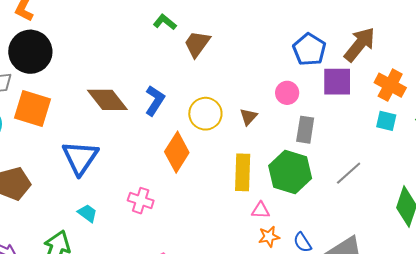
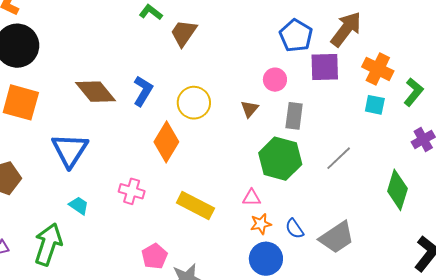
brown triangle: (248, 117) -> (250, 109), moved
yellow rectangle: (243, 172) -> (195, 205), moved, turned -63

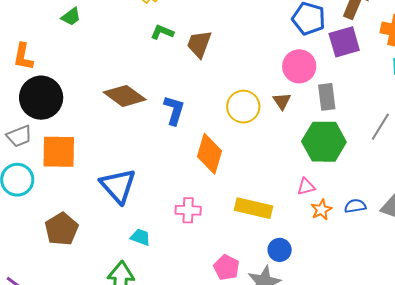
pink circle: (275, 80) -> (299, 66), size x1.4
brown diamond: (96, 92) -> (125, 96), moved
yellow circle: (194, 103) -> (243, 107), moved
blue semicircle: (294, 229) -> (355, 206), turned 130
blue circle: (266, 259) -> (280, 250), moved, size x0.7

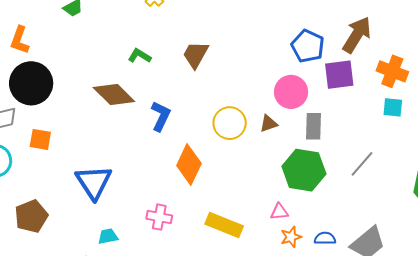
green L-shape: (162, 32) -> (140, 56), moved
brown triangle: (282, 101) -> (269, 124), turned 36
orange square: (59, 152) -> (40, 139), size x0.6
cyan trapezoid: (140, 237) -> (108, 236), turned -40

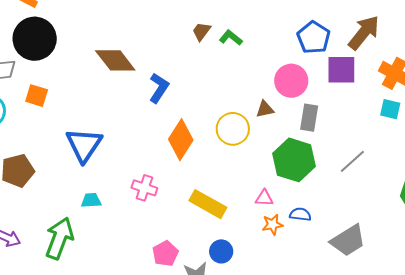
brown trapezoid: (196, 55) -> (201, 31), size x0.7
green L-shape: (140, 56) -> (231, 38), moved
yellow circle: (230, 123) -> (233, 129), moved
blue semicircle: (325, 238) -> (300, 214), moved

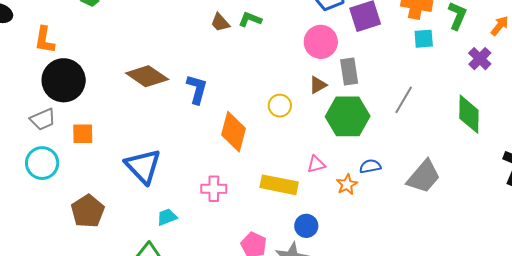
brown trapezoid: (201, 31) -> (220, 22), turned -60
brown triangle: (265, 109) -> (318, 85), moved
yellow circle: (233, 129) -> (280, 106), size x0.7
pink triangle: (264, 198) -> (316, 164), moved

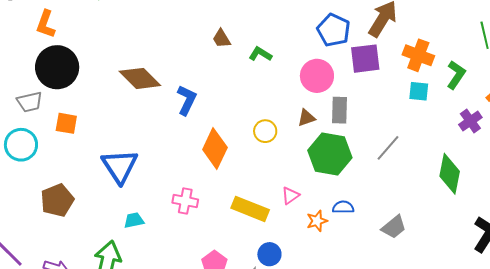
green L-shape: (250, 19) -> (260, 54), moved
pink triangle: (316, 164) -> (290, 195), turned -30
gray trapezoid: (424, 177) -> (394, 227), size x0.7

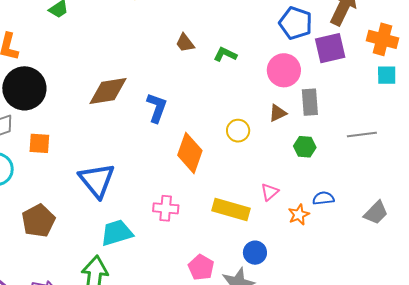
brown diamond: (140, 78) -> (108, 91), turned -48
gray line: (388, 148) -> (362, 135), turned 48
green hexagon: (330, 154) -> (305, 147), size x0.5
cyan trapezoid: (134, 220) -> (117, 233), size x1.6

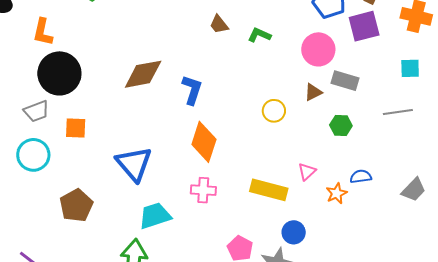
cyan square: (387, 75) -> (410, 68), moved
gray rectangle: (310, 102) -> (345, 81), turned -68
orange diamond: (190, 153) -> (204, 142), moved

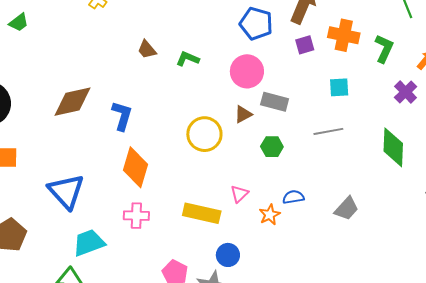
purple square: (364, 26) -> (305, 45), moved, size x0.6
yellow circle: (274, 111) -> (204, 134), size x1.5

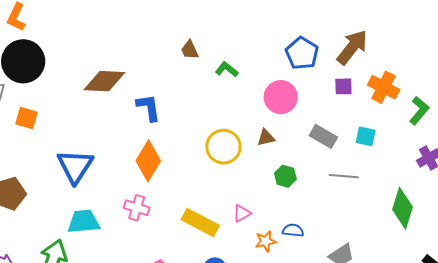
gray rectangle: (275, 102) -> (323, 136), moved
blue L-shape: (122, 116) -> (149, 107), turned -40

